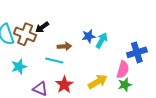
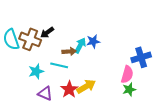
cyan arrow: (102, 40) -> (80, 45), moved
cyan star: (19, 67) -> (36, 71), moved
yellow arrow: (98, 82) -> (86, 86), moved

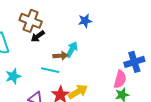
brown cross: (30, 39) -> (31, 21), moved
blue star: (93, 41) -> (85, 21), moved
cyan star: (36, 71) -> (13, 76), moved

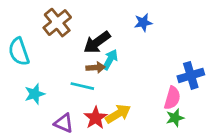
brown cross: (31, 21) -> (57, 23), turned 30
blue star: (85, 21) -> (143, 23), moved
black arrow: (38, 36) -> (97, 42), moved, size x1.5

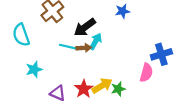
cyan line: (82, 86) -> (69, 47), moved
green star: (175, 118) -> (118, 89), moved

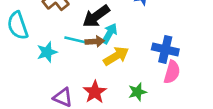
blue cross: (161, 54) -> (165, 49), moved, turned 30
cyan star: (34, 69) -> (47, 52), moved
yellow arrow: (102, 86) -> (116, 56), moved

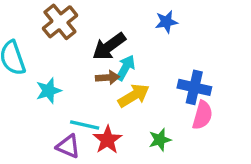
cyan line: (76, 40) -> (85, 125), moved

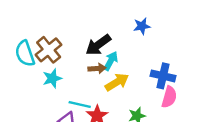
brown cross: (60, 22) -> (49, 50), moved

